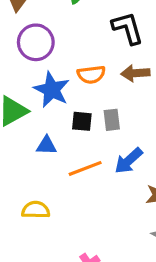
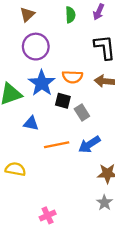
gray rectangle: (112, 120) -> (82, 112), turned -35
black square: (82, 121) -> (63, 101), moved

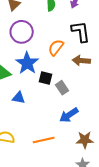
orange semicircle: (72, 77) -> (56, 47), moved, turned 126
orange line: (57, 145) -> (44, 140), moved

